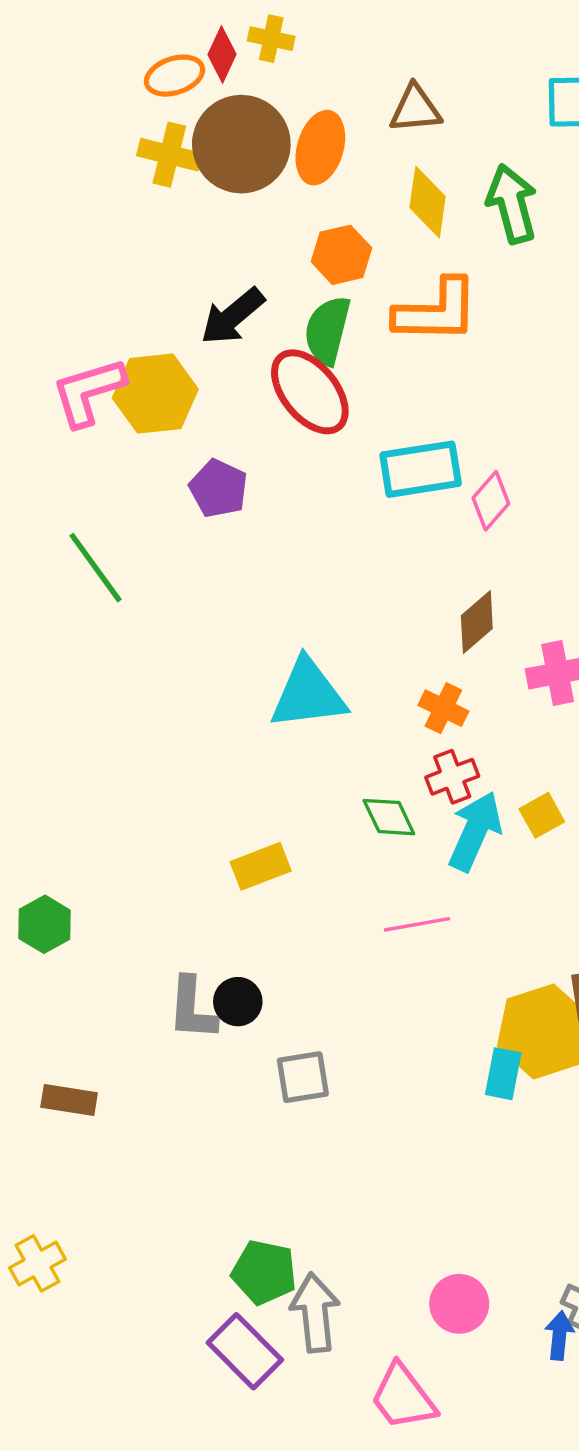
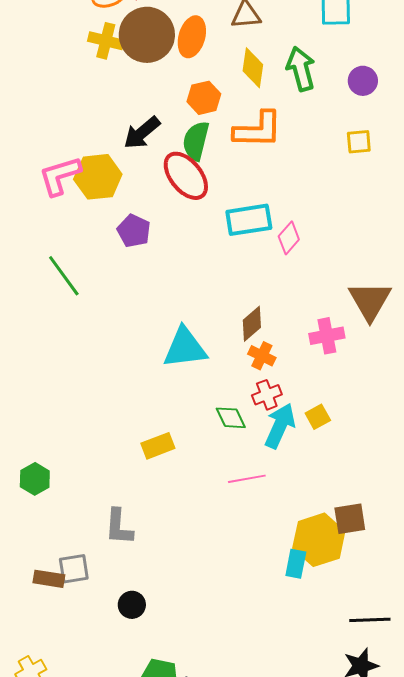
brown diamond: (477, 622) -> (252, 324), moved
black circle: (238, 1002) -> (132, 605), moved
gray square: (303, 1077) -> (74, 569), moved

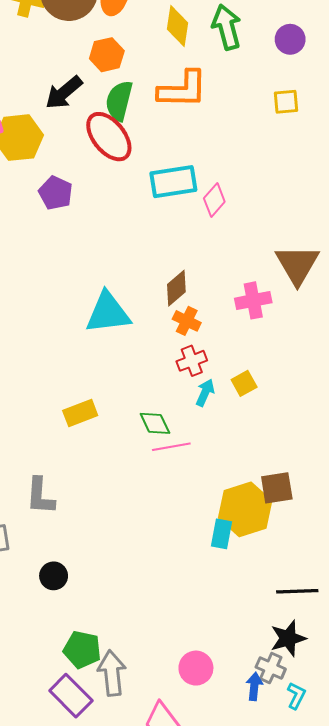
orange hexagon: (204, 98) -> (107, 55), moved
green diamond: (231, 418) -> (155, 423), moved
cyan arrow: (280, 426) -> (205, 393), size x0.6

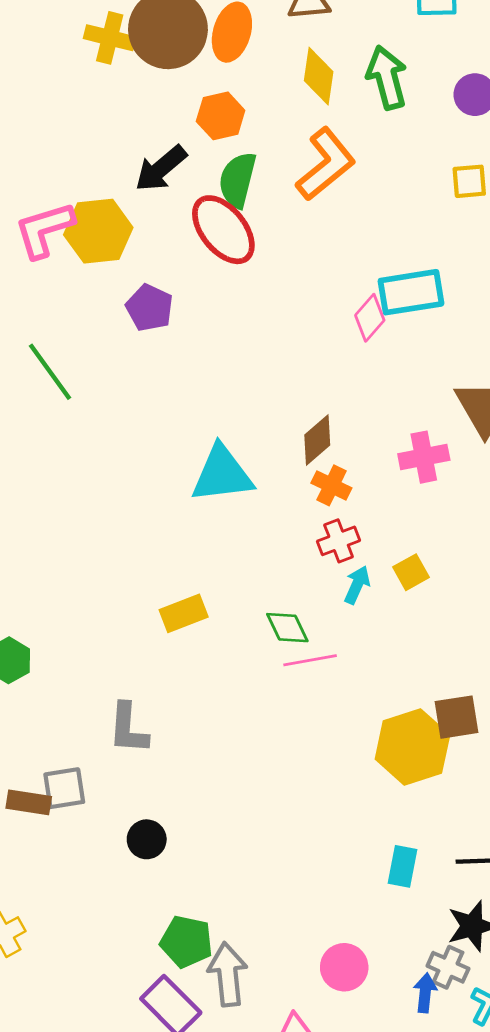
orange L-shape: (183, 89) -> (326, 164), turned -40
cyan rectangle: (173, 182) -> (411, 292), moved
cyan rectangle: (222, 534) -> (402, 866), moved

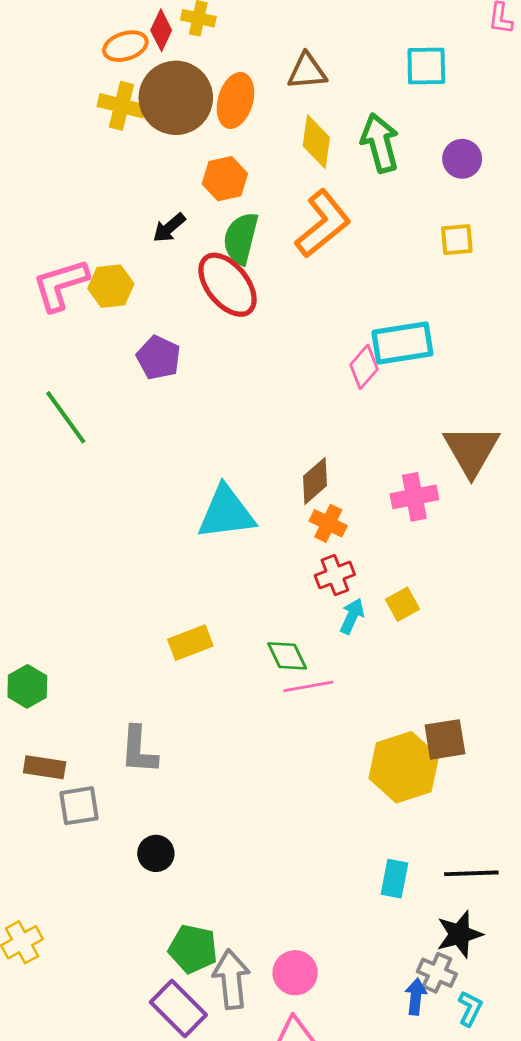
black arrow: (161, 169) -> (169, 228), size x0.7
yellow hexagon: (98, 231) -> (111, 286), size x0.7
brown rectangle: (29, 802) -> (45, 767), moved
pink circle: (344, 967) -> (295, 973), moved

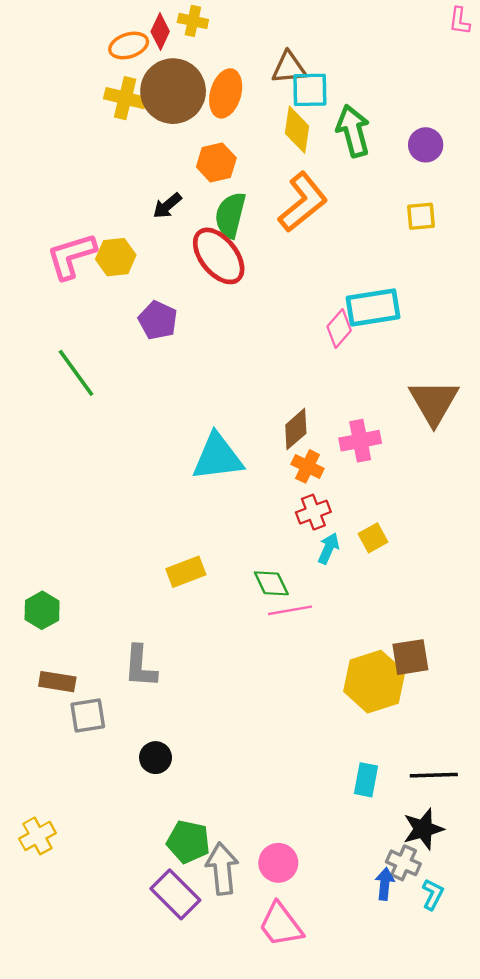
cyan square: (426, 66) -> (310, 90), moved
pink cross: (414, 497) -> (360, 441), moved

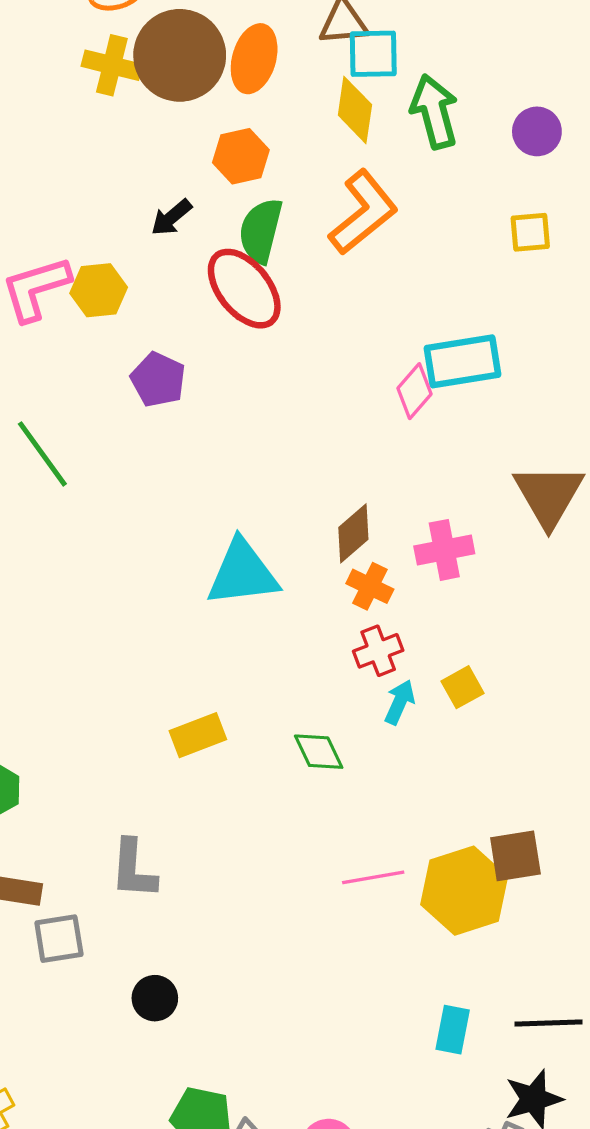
pink line: (290, 610) -> (373, 877), moved

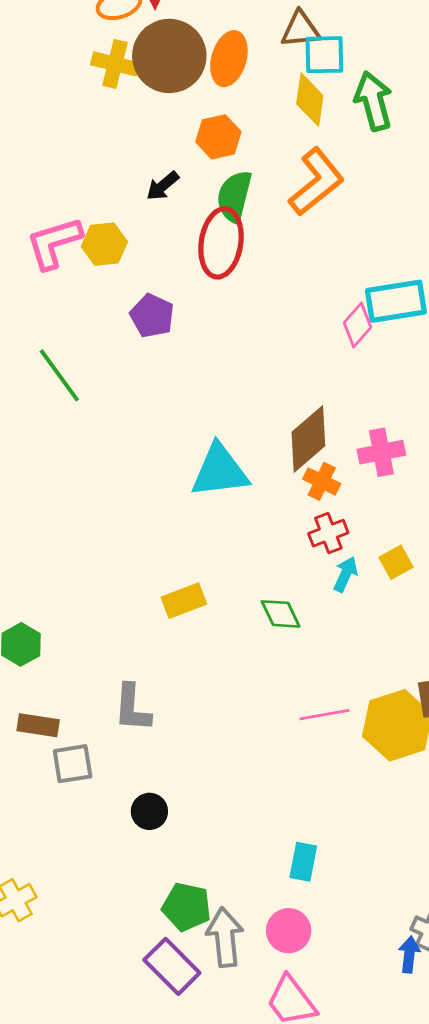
red ellipse: (244, 289) -> (221, 243), turned 48
brown diamond: (353, 533) -> (308, 439), size x1.4
cyan rectangle: (453, 1030) -> (303, 862), moved

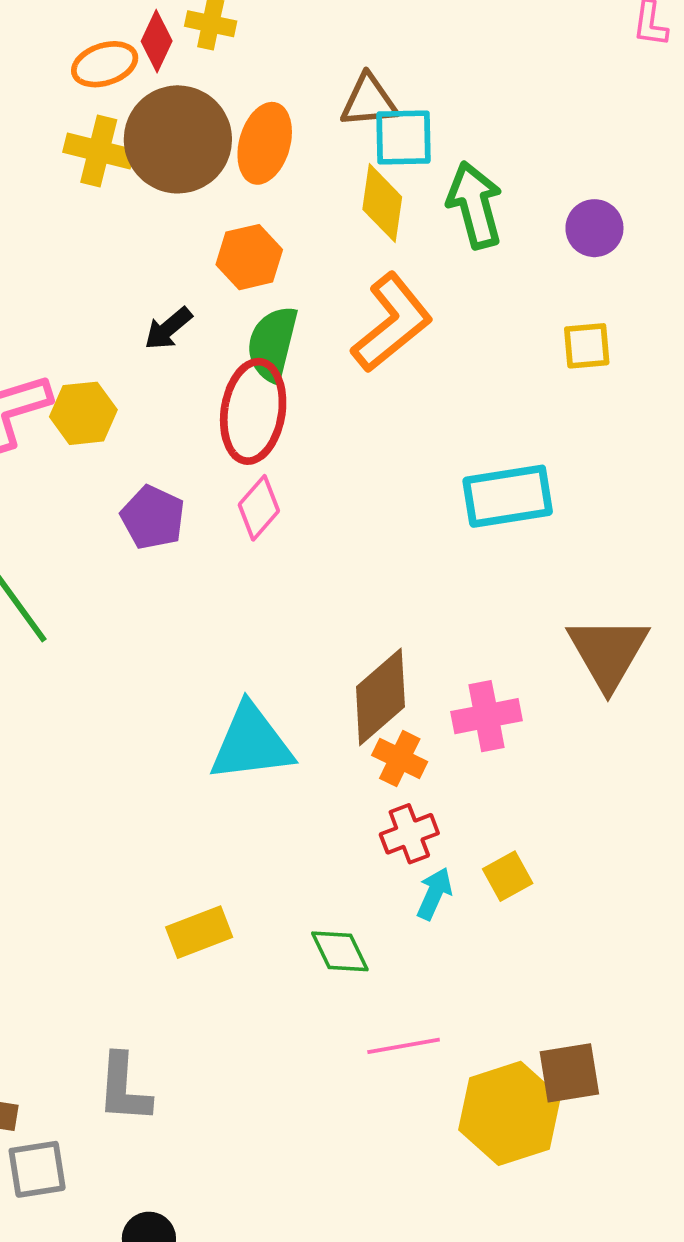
pink diamond: (358, 325) -> (259, 508), moved
pink line: (324, 715) -> (404, 1046), moved

